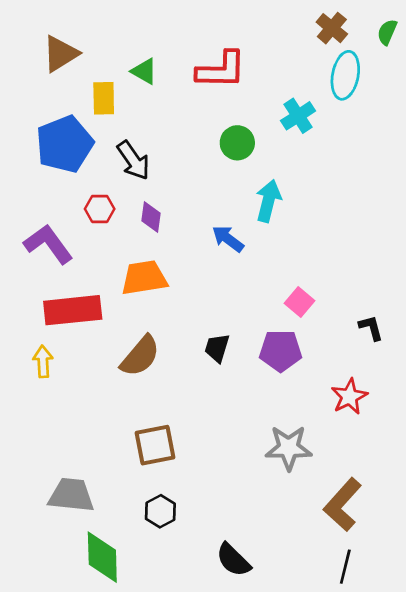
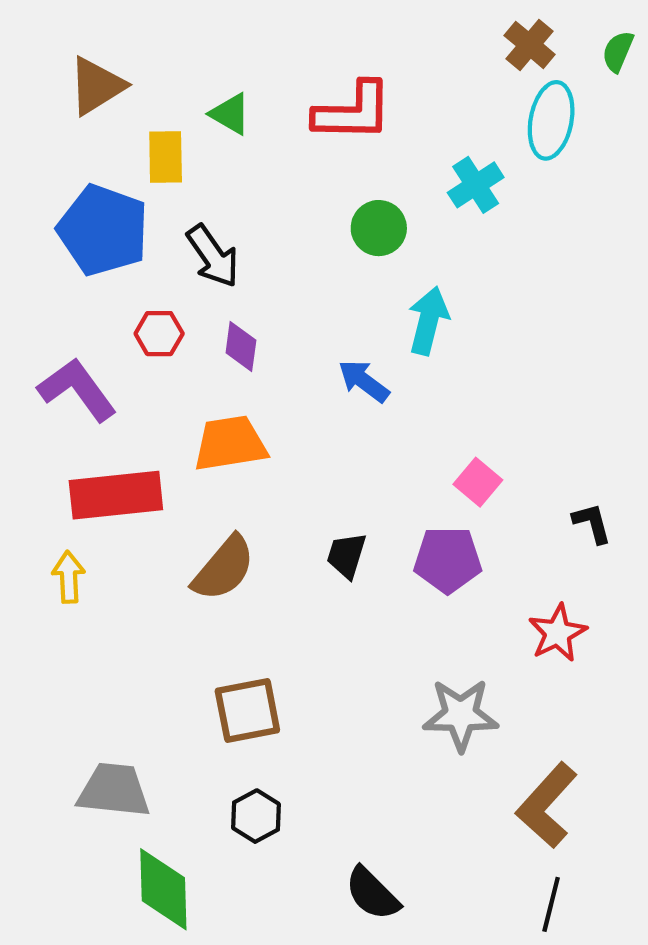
blue pentagon: (65, 144) -> (103, 230), turned -30

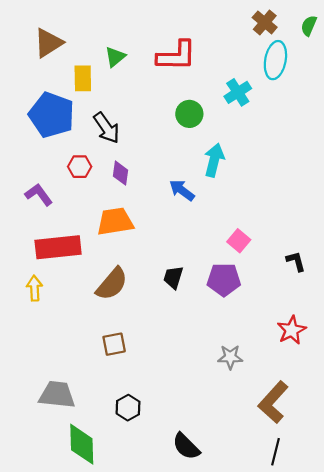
green triangle: (230, 114) -> (115, 57), turned 50
purple L-shape: (77, 390) -> (39, 195), size x0.7
red star: (558, 633) -> (292, 330), moved
brown square: (247, 711) -> (114, 344), moved, size x0.7
gray star: (461, 715) -> (230, 357), size x0.7

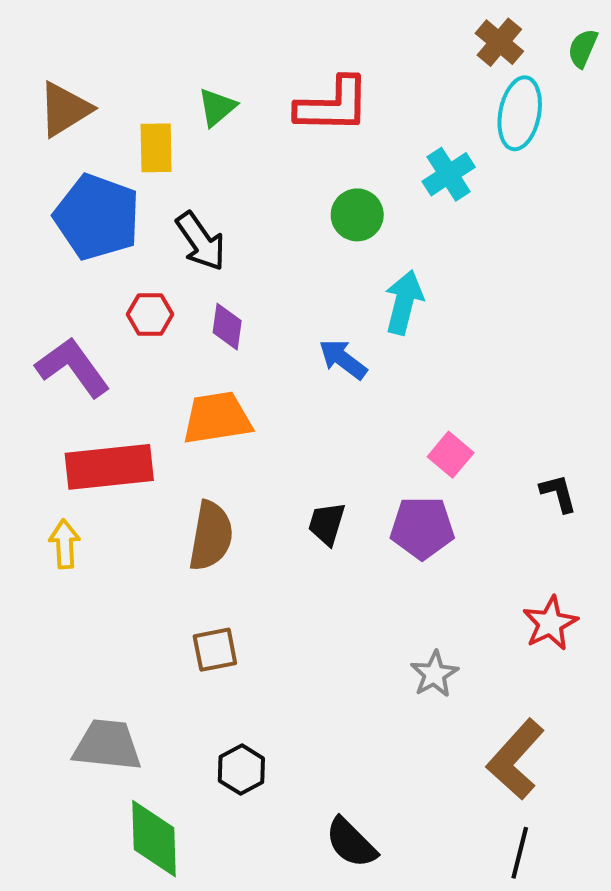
brown triangle: (48, 43) -> (65, 109), moved
purple L-shape: (39, 195) -> (73, 367), size x1.4
brown semicircle: (112, 284) -> (211, 536), turned -30
gray star: (230, 357) -> (434, 674), turned -30

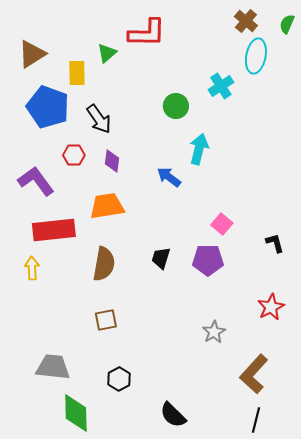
red L-shape: (333, 105) -> (147, 33), moved

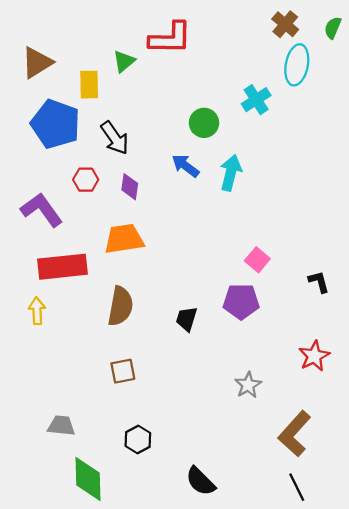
blue arrow: (169, 177) -> (185, 166), moved
black trapezoid: (161, 258) -> (187, 319), moved
gray trapezoid: (53, 367) -> (61, 426), size x0.7
black line: (256, 420) -> (297, 487), turned -40

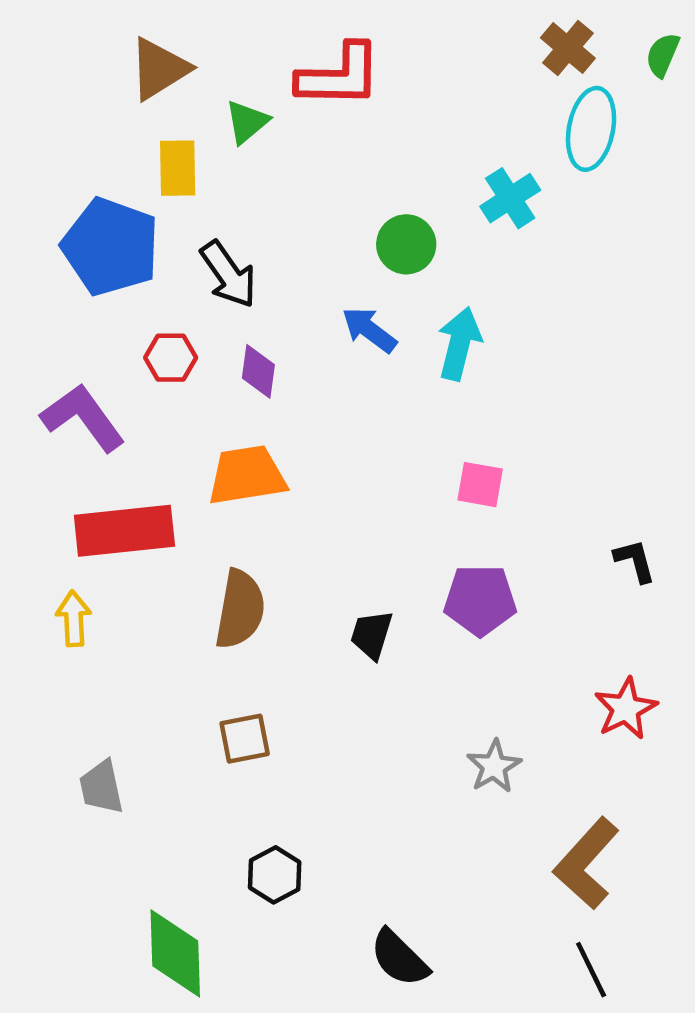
brown triangle: (37, 63) -> (159, 69), moved
pink square: (257, 260) -> (480, 485), moved, turned -30
gray trapezoid: (61, 426) -> (101, 787), moved, turned -108

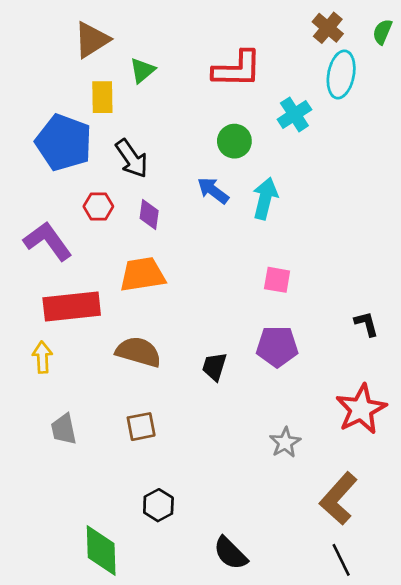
red L-shape: (339, 76) -> (237, 69), moved
brown semicircle: (240, 609) -> (138, 352), turned -84
red star: (626, 709) -> (361, 409), size x1.4
gray trapezoid: (101, 787) -> (64, 429), moved

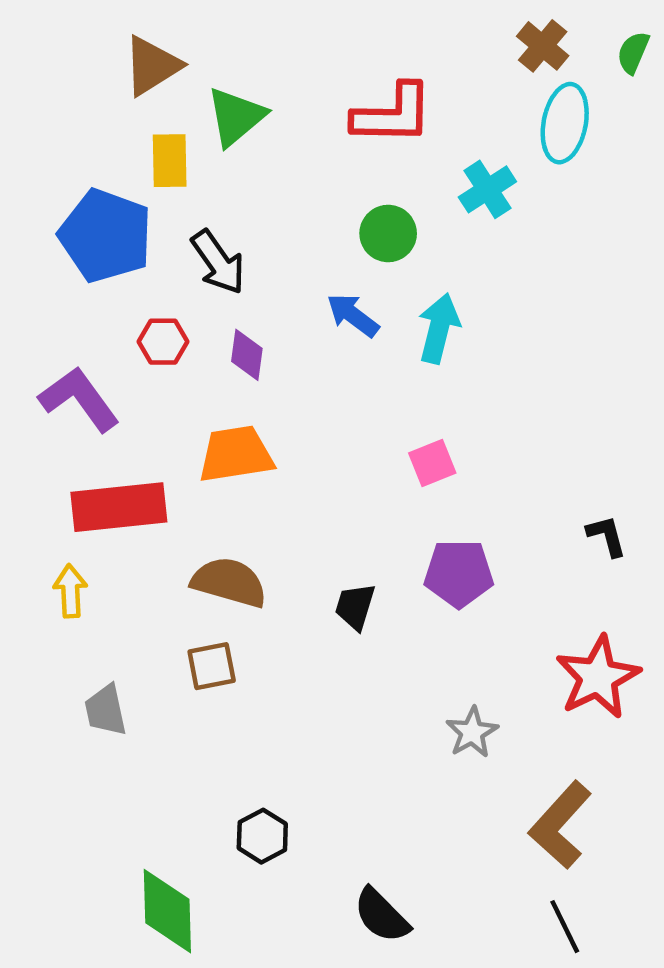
green triangle: (142, 70) -> (236, 117), size x1.4
pink square: (277, 280) -> (432, 463), moved, turned -32
brown square: (141, 427) -> (212, 666), moved

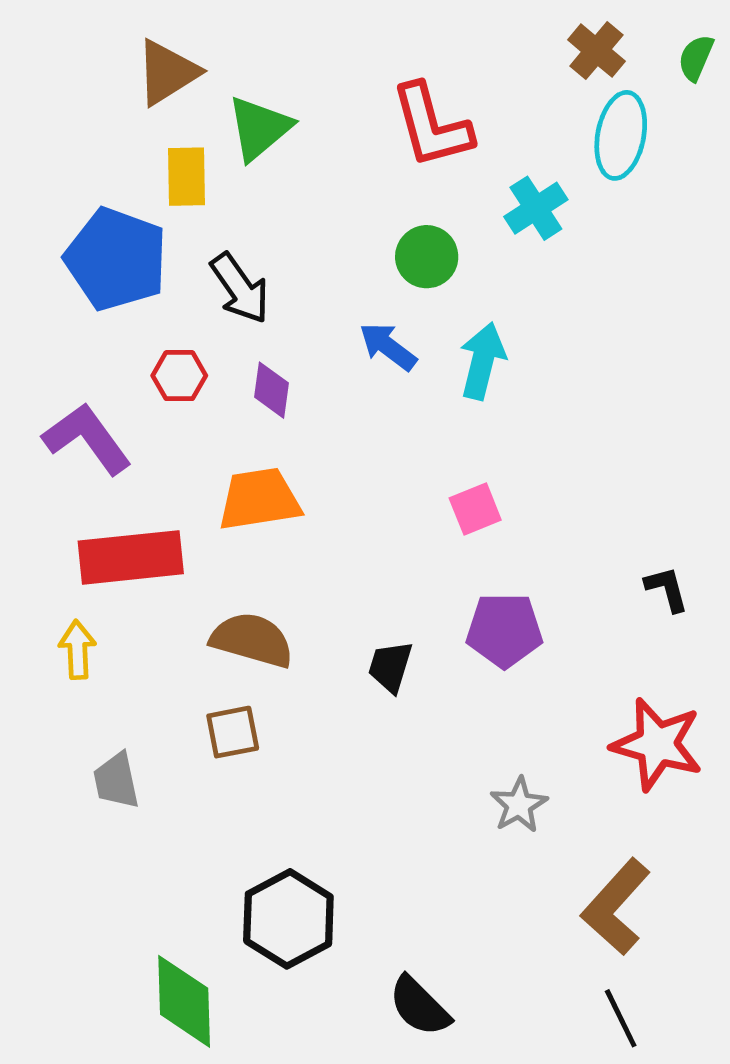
red L-shape: (393, 114) -> (432, 126), turned 74
red star: (598, 677) -> (657, 744), turned -30
black hexagon: (262, 836) -> (288, 919), size x1.6

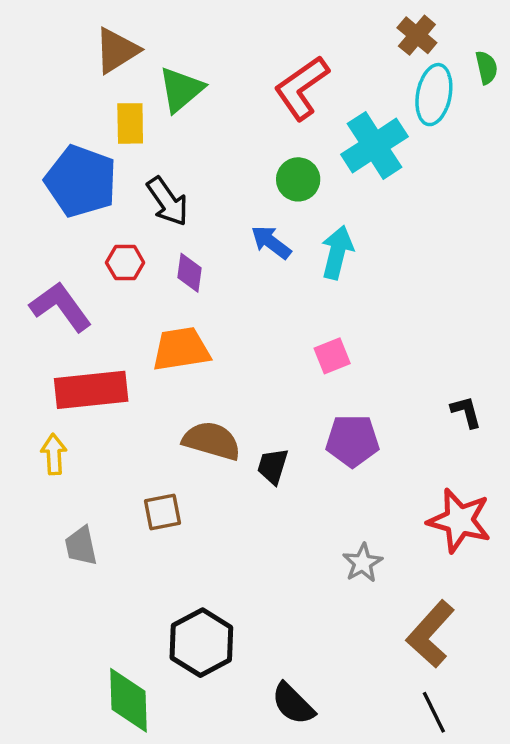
green semicircle: (696, 58) -> (486, 67), moved, turned 144
red L-shape: (432, 126) -> (302, 88), turned 70
cyan cross: (536, 208) -> (374, 145), size x1.5
brown semicircle: (252, 640) -> (212, 441), moved

